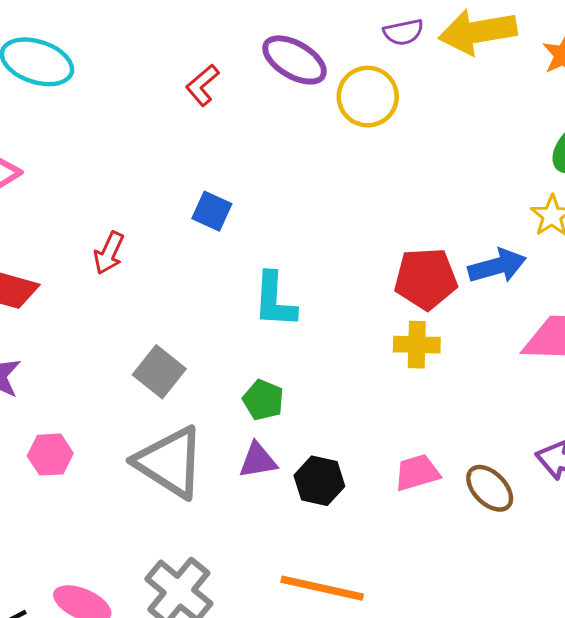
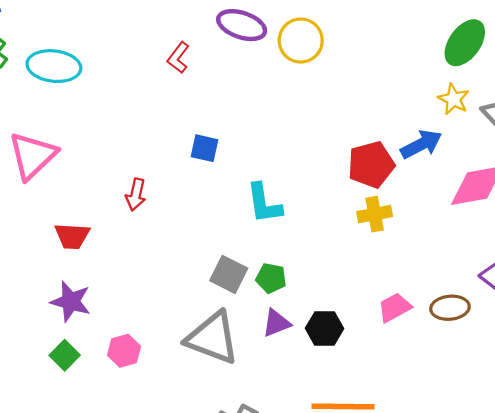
gray square: (159, 372) -> (229, 274), moved
brown ellipse: (490, 488) -> (450, 308), turned -39

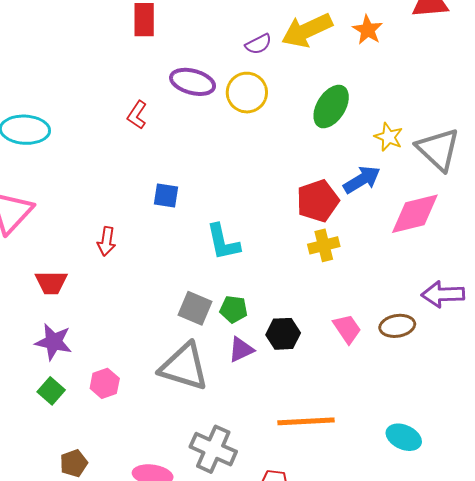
green ellipse: (465, 43) -> (331, 107), moved
pink trapezoid: (395, 307) -> (347, 329), turned 88
black hexagon: (325, 328) -> (283, 334), moved

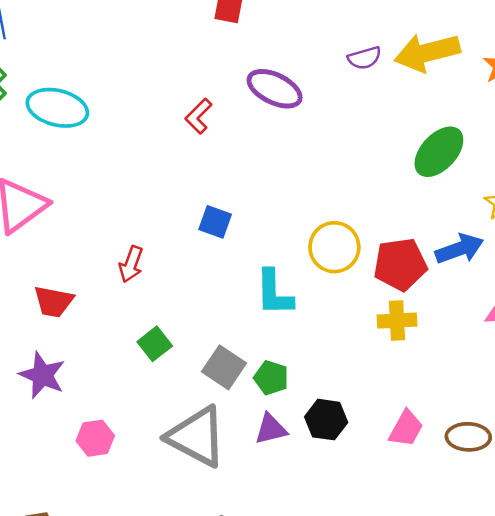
yellow circle: (247, 93) -> (334, 247), moved
pink trapezoid: (347, 329) -> (406, 429), turned 52
green square: (51, 391) -> (155, 344), moved

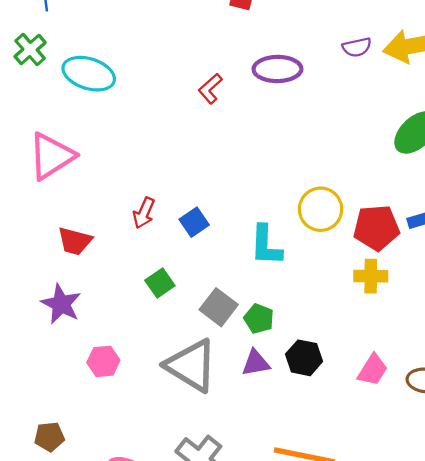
purple ellipse: (275, 89) -> (277, 69), turned -30
blue square: (215, 222) -> (194, 222), moved, turned 32

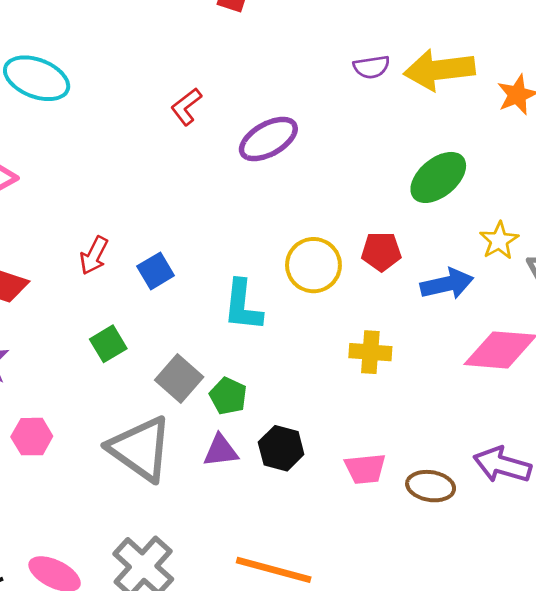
purple ellipse: (277, 69) -> (268, 139), moved, turned -33
red pentagon: (376, 228) -> (381, 251), moved, size x0.7
pink trapezoid: (373, 370) -> (365, 469), turned 48

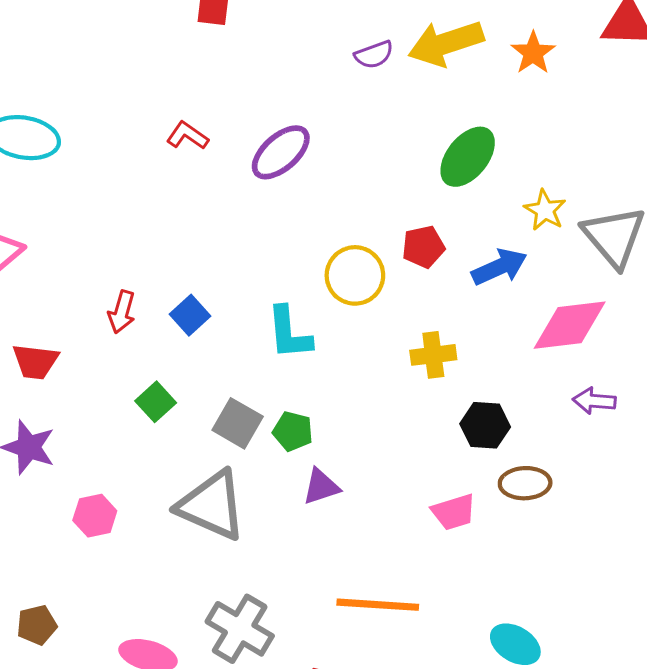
red L-shape: (186, 107) -> (187, 136), turned 84
black hexagon: (281, 448) -> (485, 425), moved
purple triangle: (221, 451) -> (321, 487), moved
purple arrow: (502, 465) -> (594, 401), moved, size x0.7
pink trapezoid: (365, 469) -> (454, 512), moved

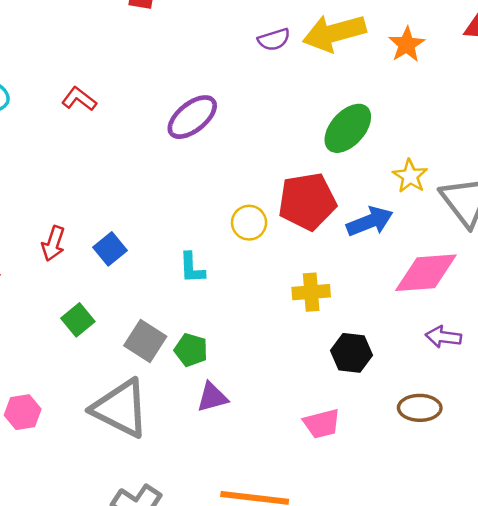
red L-shape: (187, 136) -> (79, 99), moved
red pentagon: (423, 247) -> (307, 202), size x1.6
yellow circle: (355, 275) -> (249, 223), size x0.7
cyan L-shape: (289, 333) -> (192, 268), size x0.7
brown ellipse: (525, 483) -> (420, 408), moved

